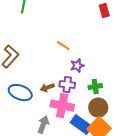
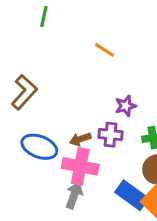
orange line: (63, 46) -> (104, 50), moved
pink cross: (62, 106) -> (80, 166), moved

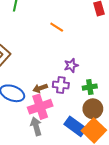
pink cross: (80, 166) -> (40, 107), turned -30
gray arrow: (74, 195) -> (36, 126), turned -36

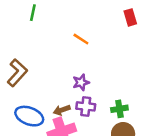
purple star: (71, 65) -> (81, 82), moved

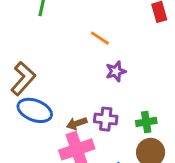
purple star: (81, 82) -> (116, 71), moved
blue ellipse: (29, 116) -> (35, 110), moved

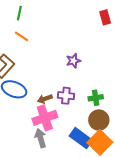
orange line: (100, 38) -> (21, 36), moved

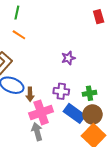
brown arrow: (45, 99) -> (30, 94), moved, turned -72
blue rectangle: (81, 138) -> (74, 113), moved

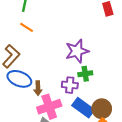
purple star: (68, 58) -> (77, 51), size x1.6
green cross: (89, 93) -> (85, 74), moved

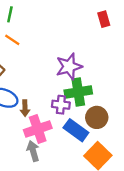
green cross: (85, 74) -> (78, 92), size x1.6
brown circle: (102, 109) -> (97, 117), moved

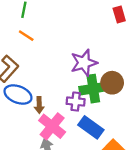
brown circle: (97, 117) -> (112, 83), moved
pink cross: (38, 129) -> (52, 126), turned -32

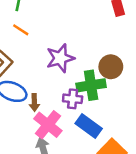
purple star: (84, 63) -> (60, 58), moved
brown circle: (112, 83) -> (111, 67), moved

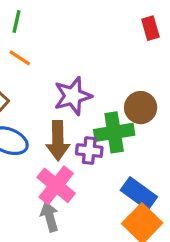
brown arrow: (34, 103) -> (58, 141), moved, size x1.6
blue rectangle: (89, 126) -> (139, 194), moved

